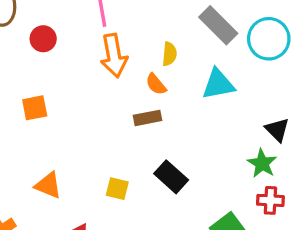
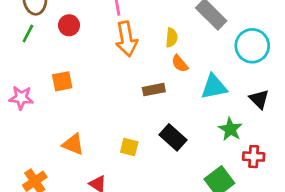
cyan circle: (269, 39) -> (252, 46), moved
orange semicircle: (156, 84) -> (180, 64), moved
cyan triangle: (218, 84) -> (214, 87), moved
green star: (262, 163) -> (230, 129), moved

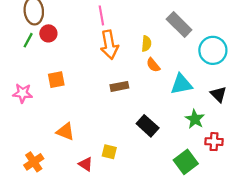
red circle: (69, 25) -> (48, 33), moved
brown rectangle: (154, 90) -> (119, 86), moved
yellow square: (129, 147) -> (109, 152), moved

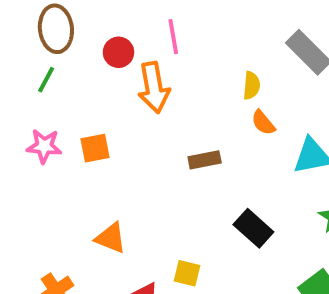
red circle: (48, 33) -> (118, 52), moved
orange arrow: (109, 45) -> (154, 87), moved
pink star: (23, 93) -> (44, 146), moved

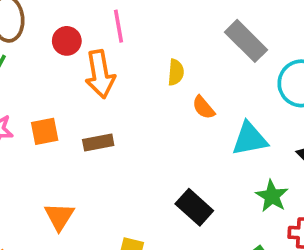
yellow semicircle: (251, 86) -> (176, 72), moved
brown rectangle: (205, 160) -> (98, 143), moved
orange triangle: (111, 238) -> (59, 216), turned 40

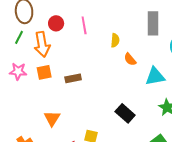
pink line: (119, 26) -> (84, 25), moved
gray rectangle: (246, 41) -> (153, 23), turned 45
orange arrow: (100, 74) -> (42, 44), moved

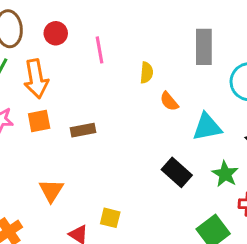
red circle: (56, 23) -> (56, 33), moved
black rectangle: (125, 113) -> (177, 172), moved

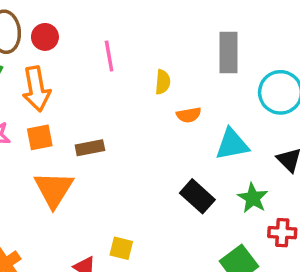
red circle: (56, 33) -> (45, 37), moved
orange semicircle: (169, 101) -> (189, 115), turned -60
orange triangle: (51, 191) -> (54, 189), moved, size x1.4

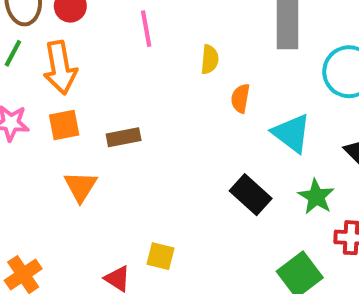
orange semicircle: (189, 115) -> (240, 98), turned 110
cyan triangle: (232, 144) -> (292, 133), turned 48
orange triangle: (54, 189) -> (81, 186), size x0.7

